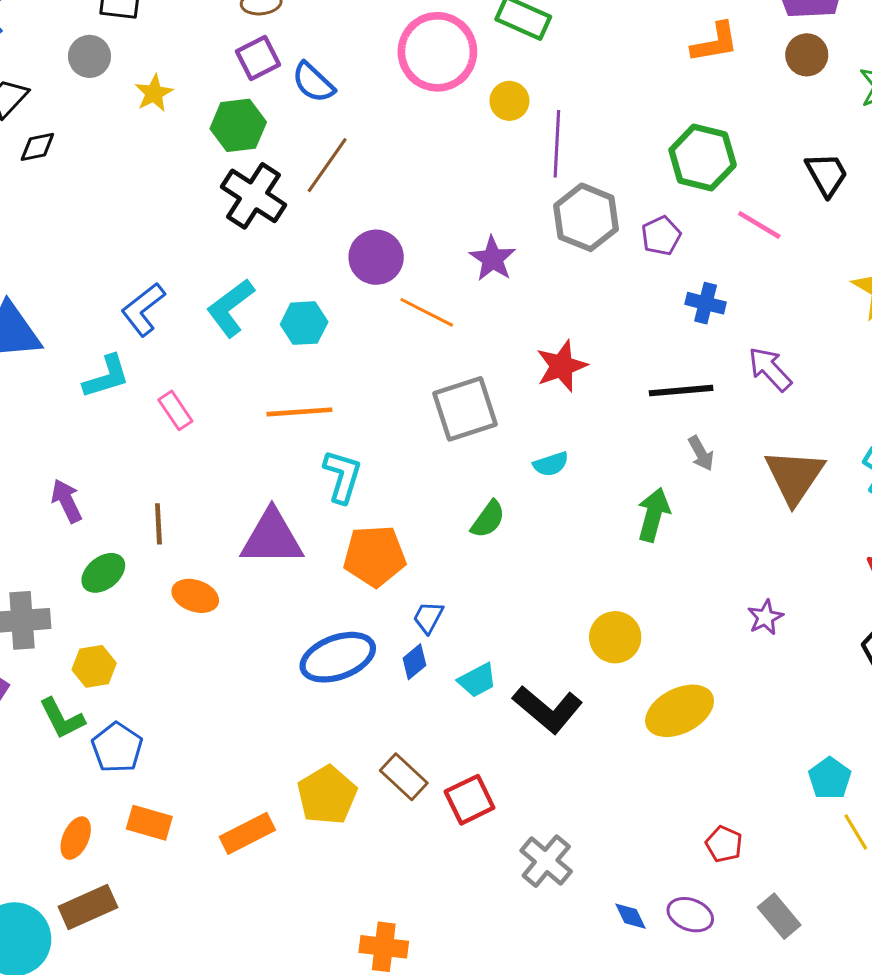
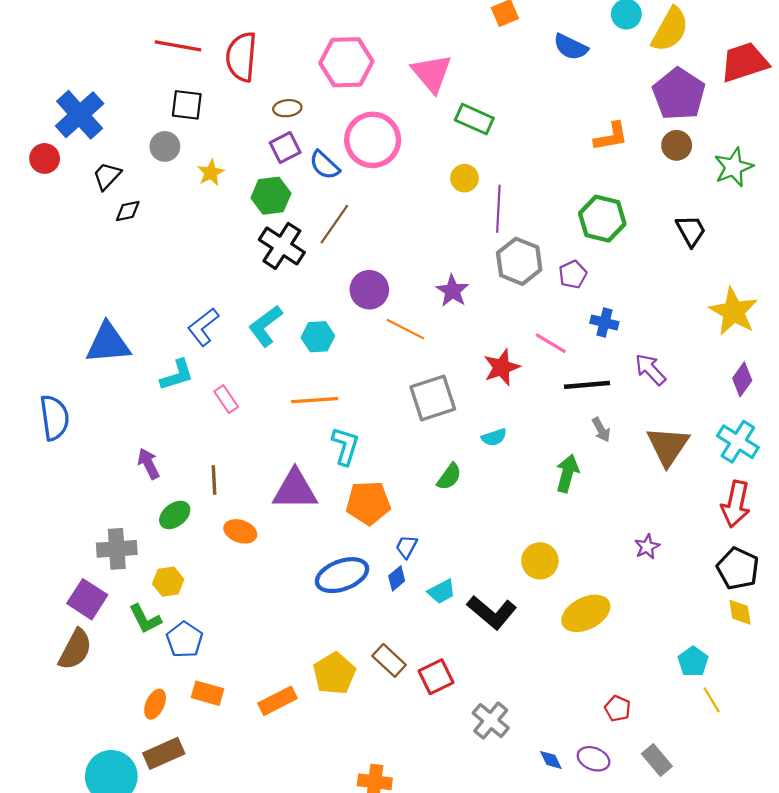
pink circle: (437, 52) -> (373, 140), moved
pink line: (759, 225) -> (551, 343), moved

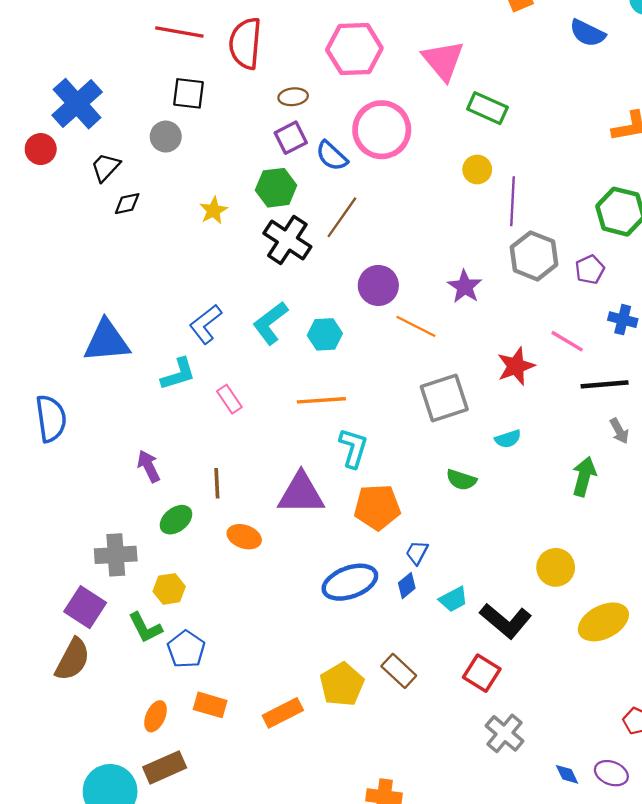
yellow star: (211, 173) -> (213, 210), moved
green semicircle: (449, 477) -> (461, 480), turned 72
red square: (436, 677) -> (482, 673), moved, turned -32

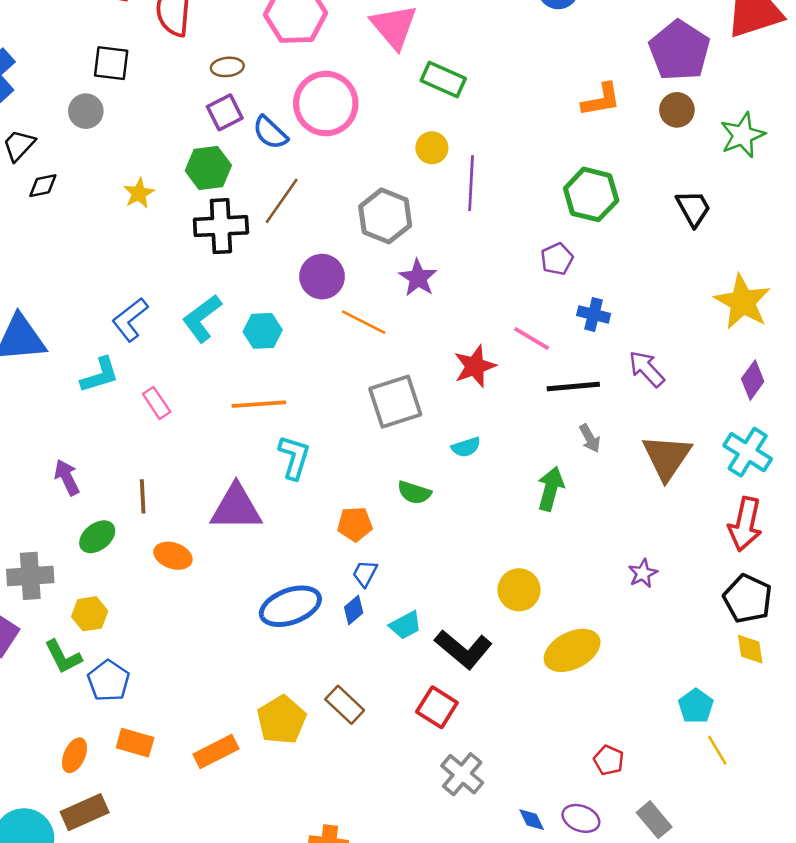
black cross: (287, 240) -> (221, 226), turned -36
gray hexagon: (534, 256) -> (385, 216), moved
orange pentagon: (377, 507) -> (355, 524), moved, size x0.7

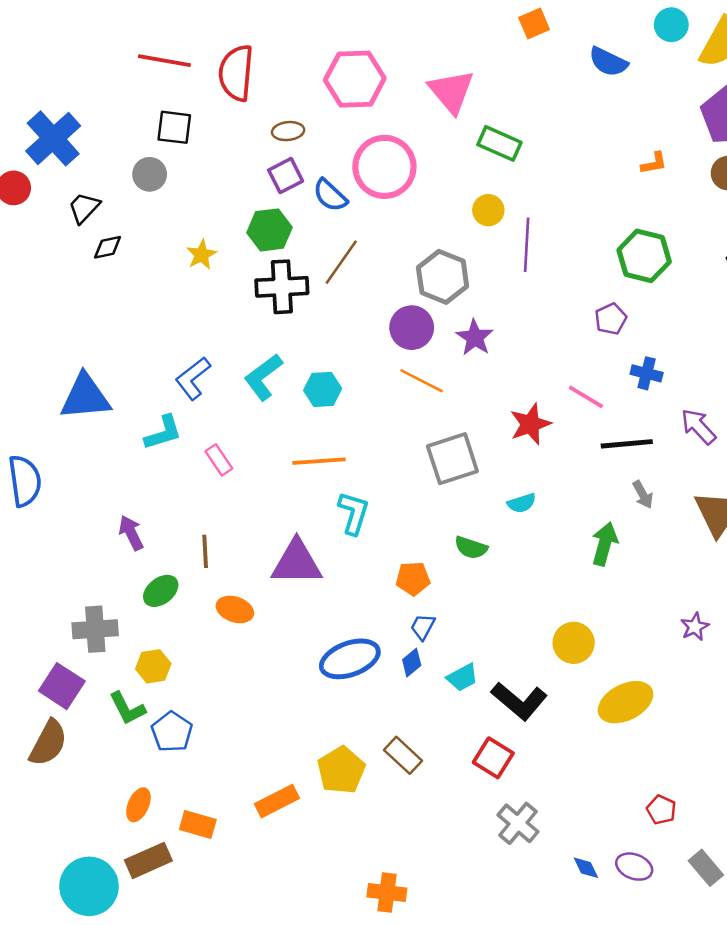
orange L-shape: (601, 100) -> (654, 163), size x0.7
purple circle: (322, 277) -> (412, 328), moved
orange rectangle: (135, 743) -> (198, 825), moved

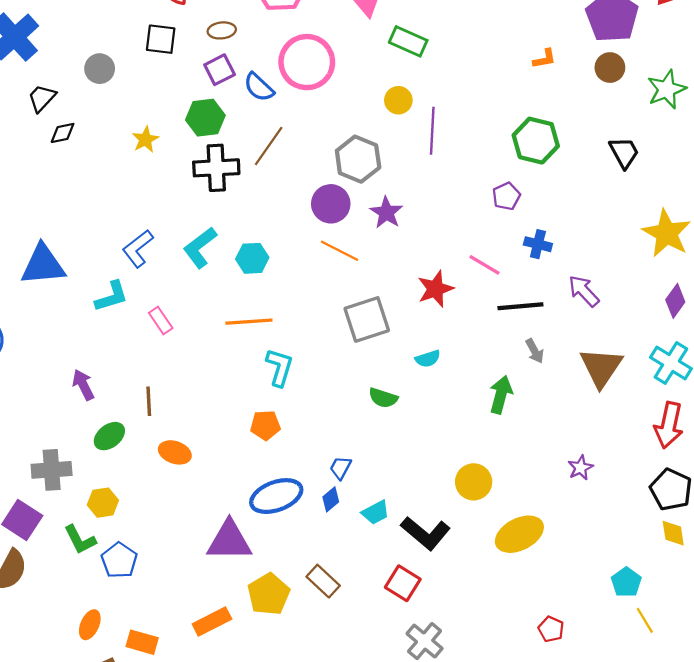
black square: (174, 127) -> (161, 39), moved
purple triangle: (297, 562) -> (229, 541), moved
orange pentagon: (413, 579) -> (265, 425), moved

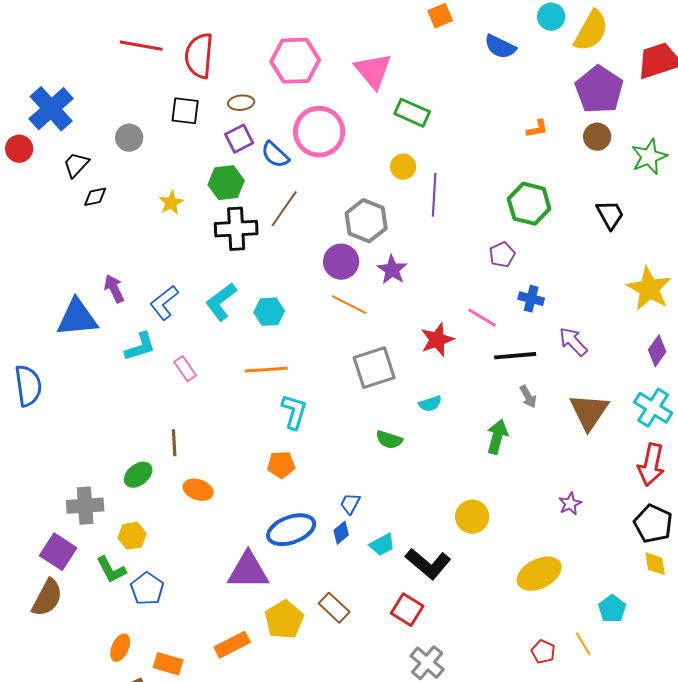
purple arrow: (83, 385) -> (114, 289), moved
yellow ellipse: (519, 534) -> (539, 574), moved
yellow line: (645, 620) -> (583, 644), moved

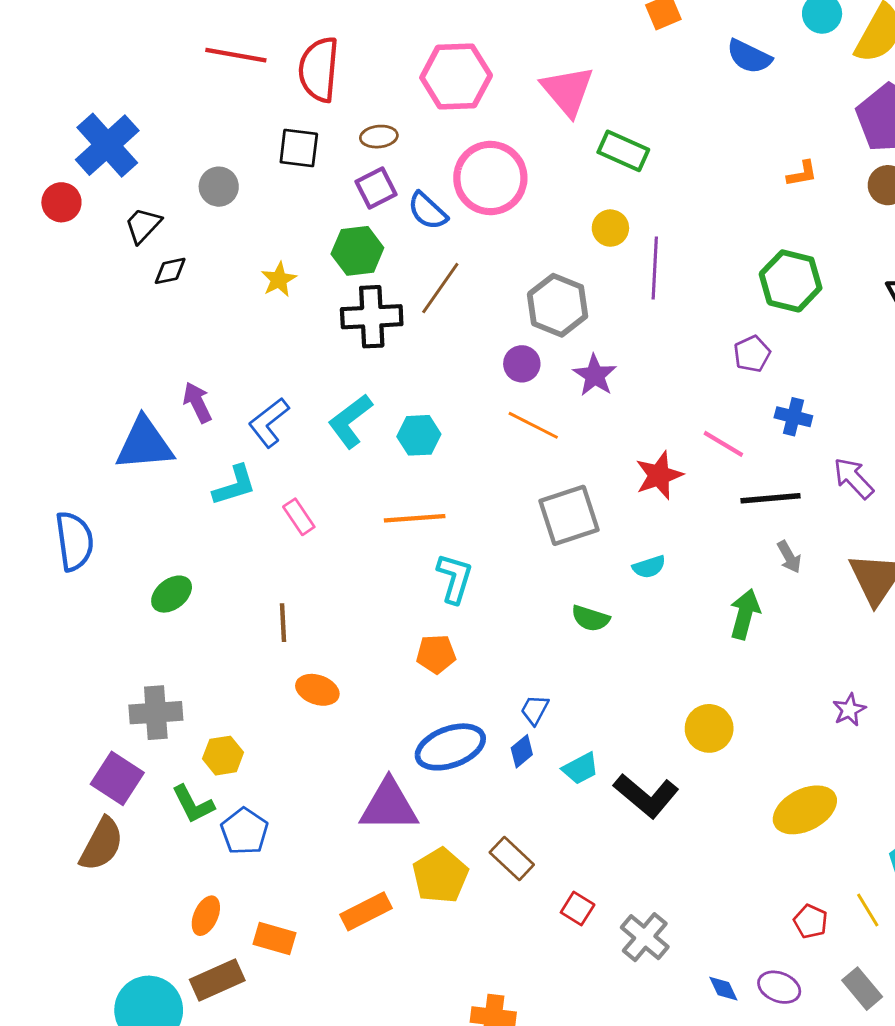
purple circle: (341, 262) -> (522, 364), size x0.7
green ellipse: (138, 475) -> (172, 594), moved
red square: (407, 610) -> (578, 909), moved, size x0.7

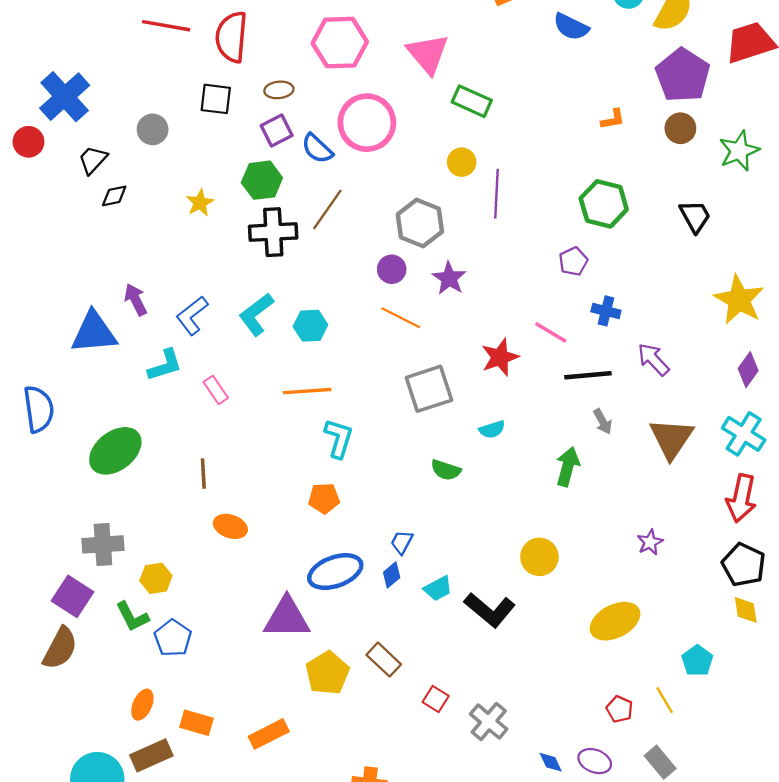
green ellipse: (172, 594) -> (115, 451), size x1.6
orange rectangle: (366, 911) -> (269, 734), moved

